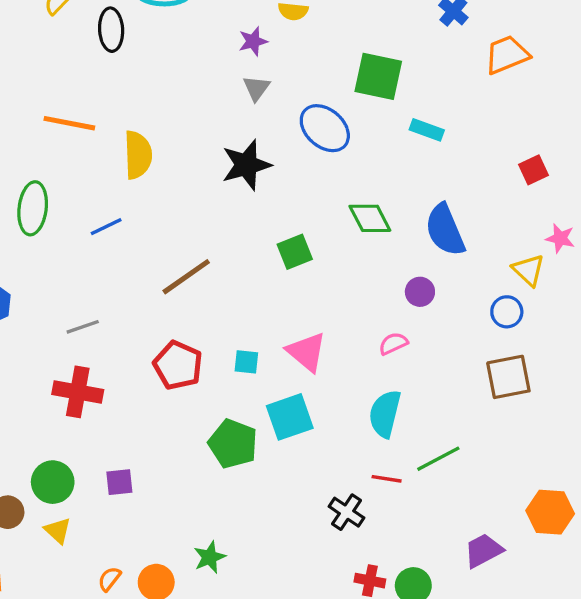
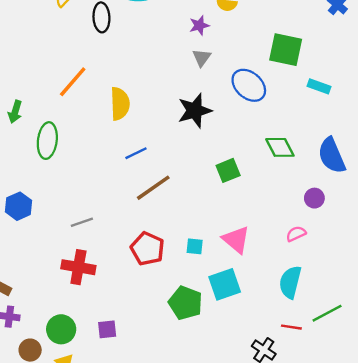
orange line: (69, 123) -> (73, 82), turned -60
blue line: (106, 227) -> (136, 153), moved

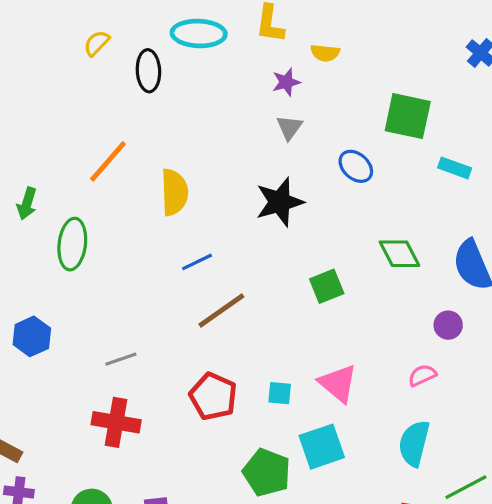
blue ellipse: (249, 85) -> (356, 166), size x0.7

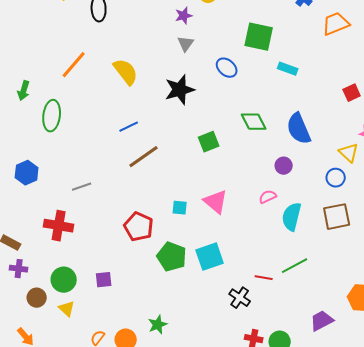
yellow semicircle: (174, 192) -> (126, 72), moved, turned -36
red pentagon: (213, 396) -> (139, 227), moved
red cross: (116, 422) -> (59, 226), moved
cyan semicircle: (414, 443) -> (292, 217), moved
cyan square: (322, 447) -> (210, 257), moved

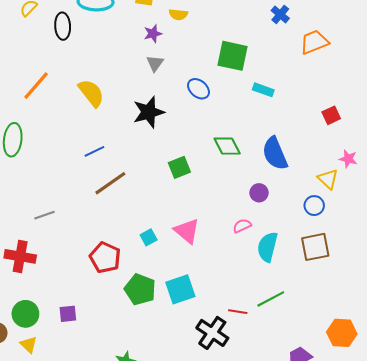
cyan square: (180, 208) -> (149, 237), turned -35
black cross: (240, 298) -> (212, 333), size x1.4

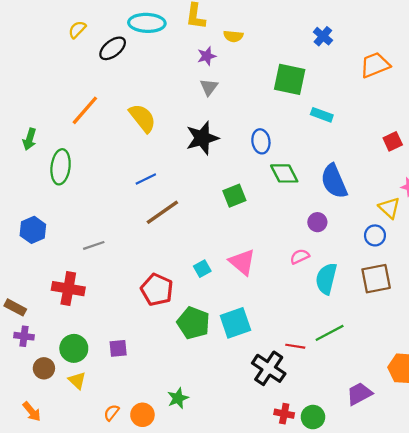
blue cross: (280, 14) -> (323, 36), moved
black ellipse: (63, 26) -> (113, 48), turned 55
blue ellipse: (198, 89) -> (261, 141), moved, turned 40

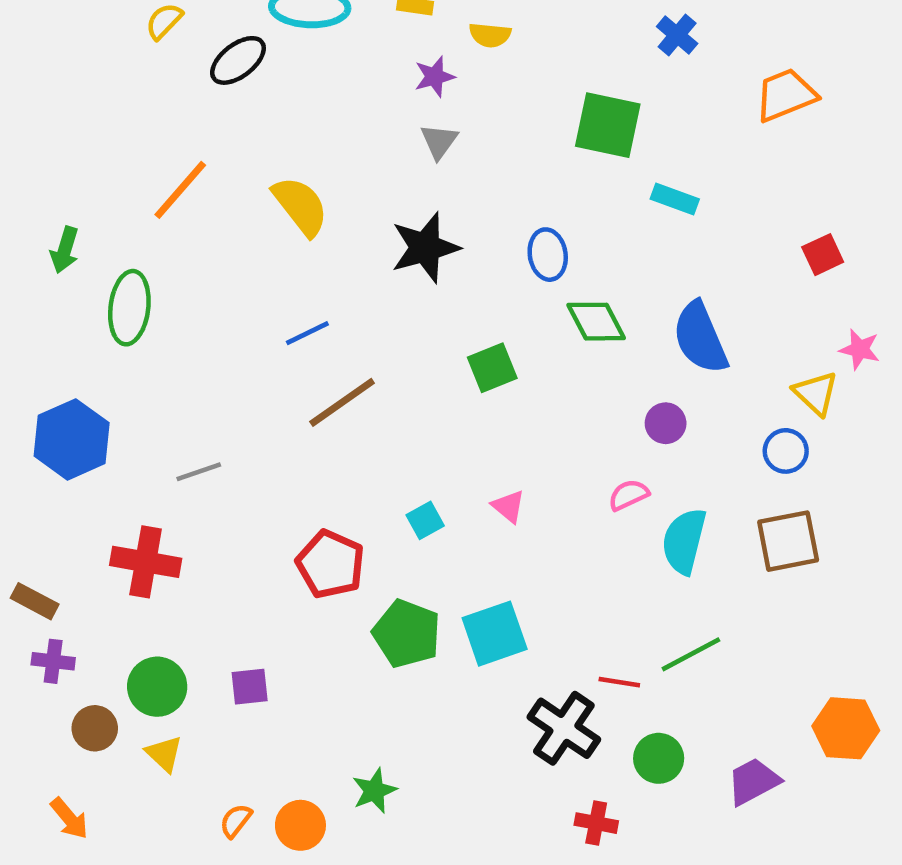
blue hexagon: (33, 230) -> (72, 439), size x1.4
pink triangle: (242, 262) -> (508, 506), size x0.6
green circle: (313, 417) -> (659, 758), moved

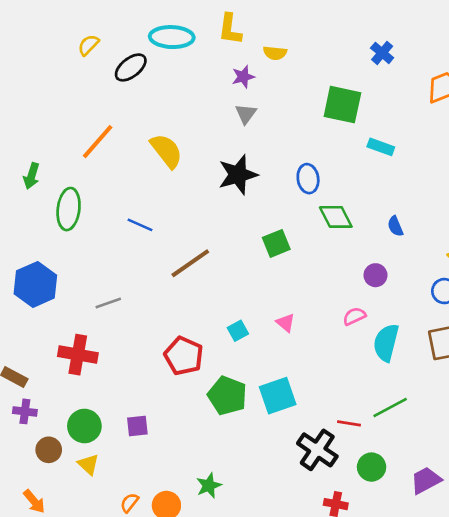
blue line: (307, 333) -> (140, 225), moved, turned 50
blue semicircle: (700, 338) -> (395, 226), size x0.5

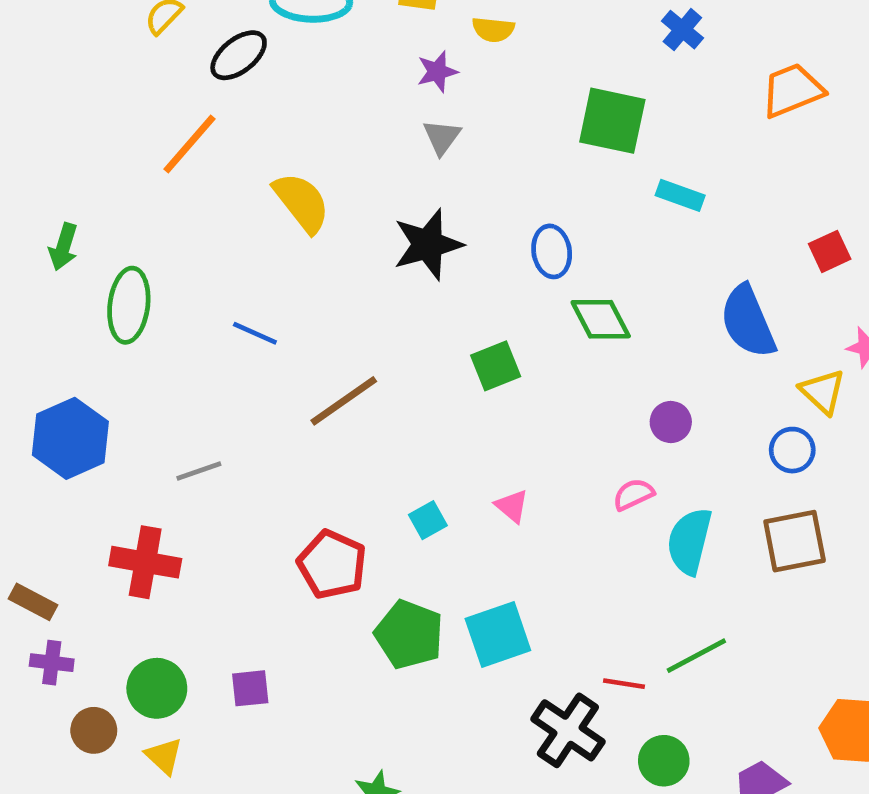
orange line: (98, 142) -> (190, 144), moved
blue semicircle: (395, 226) -> (748, 322), moved, size x2.0

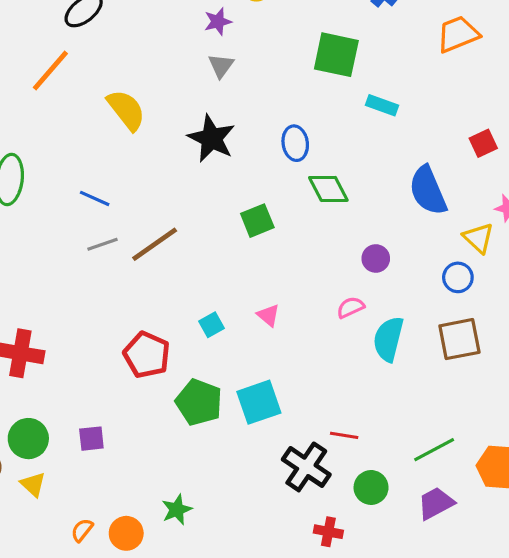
black star: (428, 244) -> (212, 138), turned -30
gray line: (199, 471) -> (103, 244), moved
green line: (696, 656) -> (434, 450), moved

